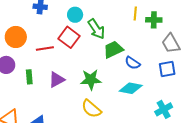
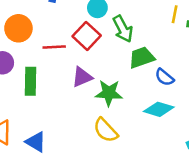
green rectangle: (29, 77) -> (30, 81), size x1.5
purple triangle: (57, 80) -> (82, 77), moved

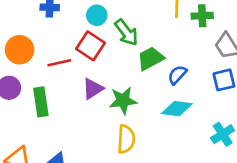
blue semicircle: (164, 77) -> (177, 75), turned 102
yellow semicircle: (106, 130) -> (126, 139), turned -124

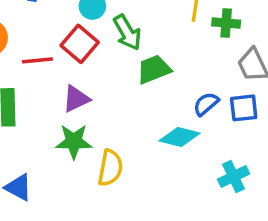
blue semicircle: (177, 75) -> (206, 104), moved
green star: (123, 100) -> (74, 141), moved

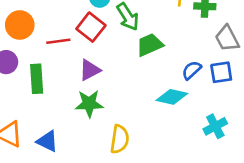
yellow semicircle: (110, 168) -> (120, 139), moved

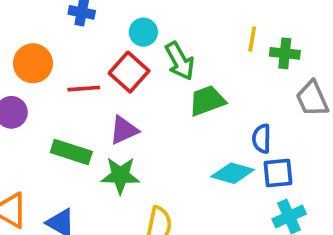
blue semicircle: (192, 70) -> (262, 139), turned -50
blue square: (221, 72) -> (278, 173), moved
green rectangle: (37, 79) -> (71, 152), moved, turned -72

